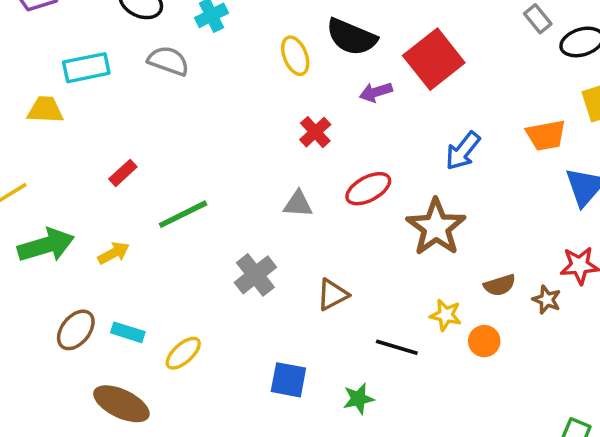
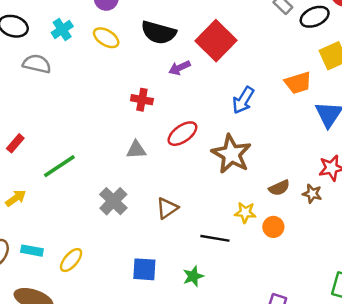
yellow ellipse: (295, 56) -> (106, 38), moved, turned -30
red cross: (315, 132) -> (142, 100), turned -30

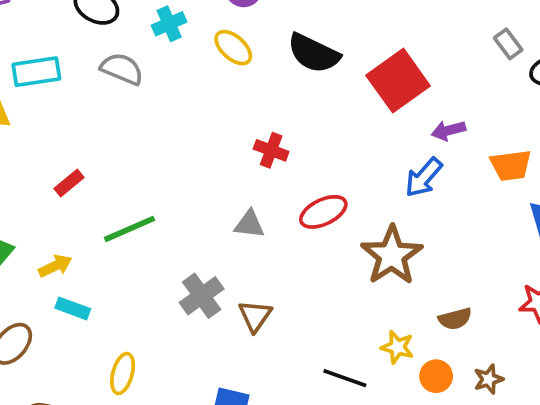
purple arrow: (180, 68) -> (448, 130), moved
brown star: (312, 194) -> (489, 379), moved, turned 30
brown triangle: (167, 208) -> (255, 316), moved, turned -30
cyan rectangle: (32, 251) -> (73, 308), moved
yellow ellipse: (71, 260) -> (123, 373), turned -35

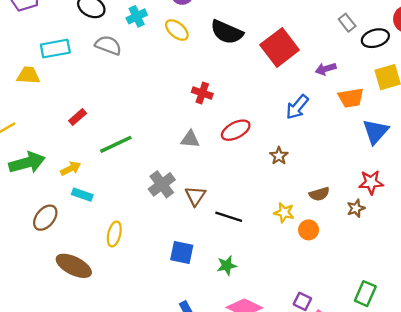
purple arrow: (448, 130) -> (326, 69), moved
brown star: (392, 255) -> (279, 156), size x0.5
black line: (345, 378) -> (229, 217), moved
brown star: (489, 379) -> (356, 208), moved

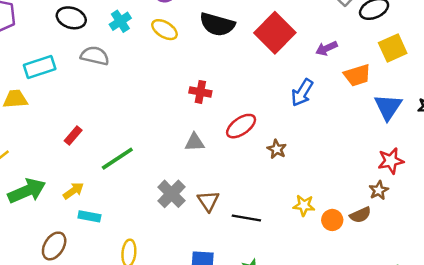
brown star: (279, 156) -> (277, 149), moved
brown semicircle: (319, 194) -> (360, 215), moved

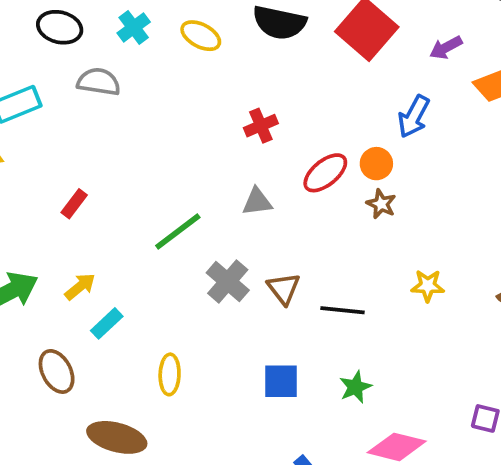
red cross: (200, 92) -> (261, 126), turned -30
green line: (117, 159) -> (178, 231), moved
cyan rectangle: (89, 216) -> (107, 323), turned -50
orange circle: (332, 220) -> (376, 164), moved
brown ellipse: (54, 246) -> (57, 371), turned -56

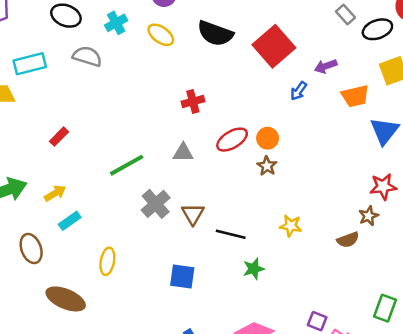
blue arrow: (414, 117) -> (299, 91), moved, size x0.7
green star: (355, 387) -> (254, 269), moved

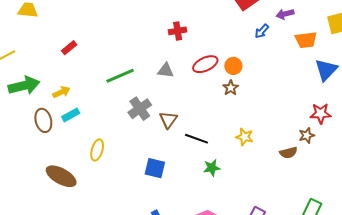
brown ellipse: (31, 249) -> (43, 120), moved

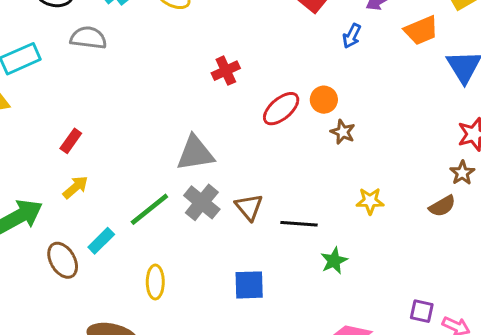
gray triangle: (166, 70) -> (195, 153), moved, size x1.5
green line: (120, 76) -> (149, 209), moved
brown star: (231, 88) -> (343, 132), moved
yellow arrow: (61, 92) -> (75, 187), moved

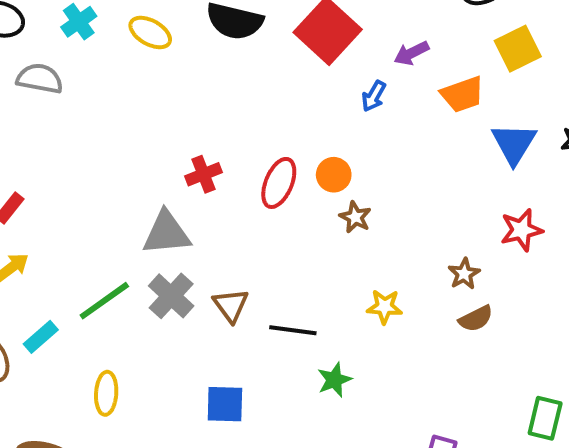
red cross: (226, 71) -> (203, 174), moved
red ellipse: (281, 109) -> (279, 183), turned -30
brown star: (462, 173) -> (464, 274), moved

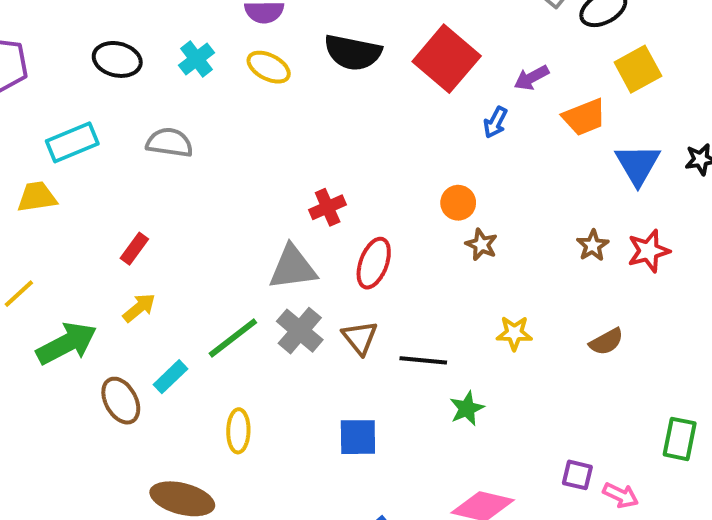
gray semicircle: (40, 79) -> (169, 143), moved
red ellipse: (279, 183) -> (374, 263), moved
brown star: (464, 274) -> (593, 245), moved

